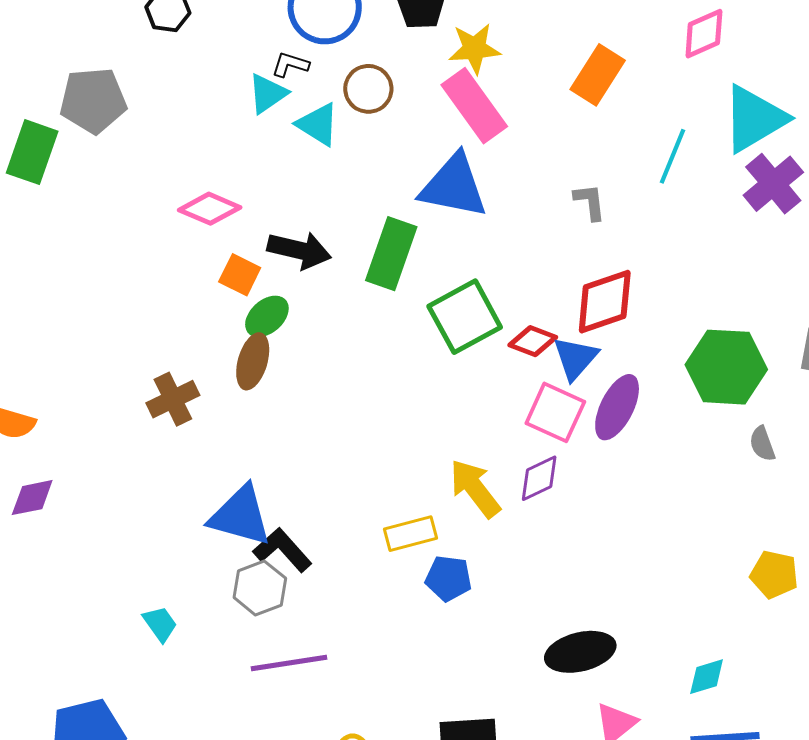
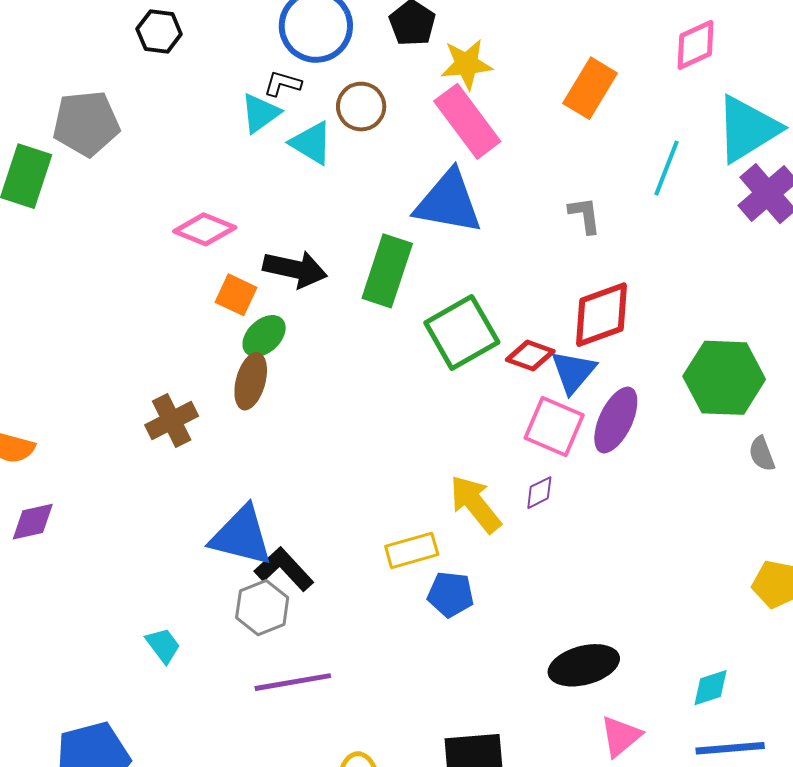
purple diamond: (539, 478) -> (539, 493), size x0.7

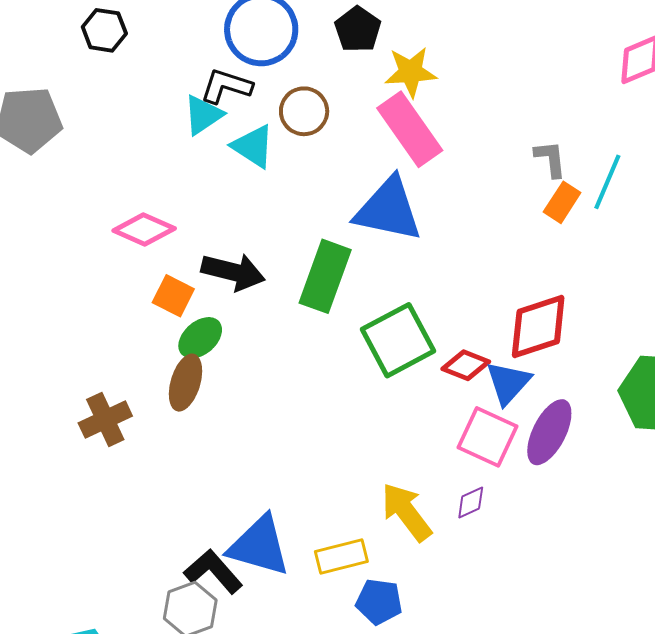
black L-shape: (283, 84) -> (226, 86), size x1.4
orange rectangle: (590, 88) -> (562, 202), moved, size x0.7
gray L-shape: (585, 215) -> (550, 159), moved
blue triangle: (241, 536) -> (259, 546), moved

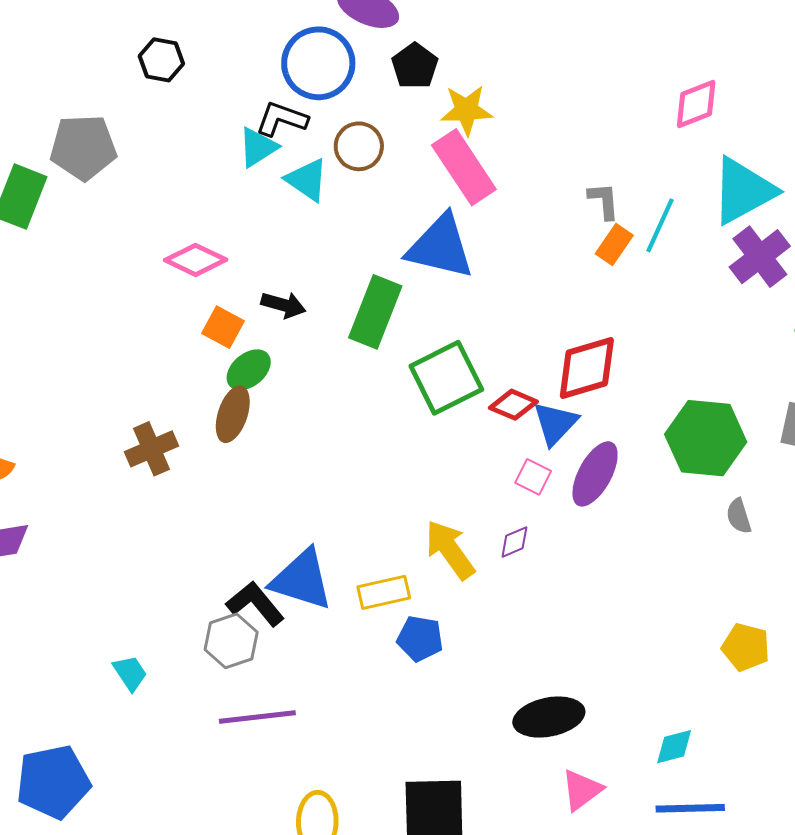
black arrow: (233, 272) -> (283, 305), size x0.7
pink square: (488, 437) -> (533, 477), size x0.6

